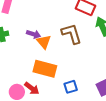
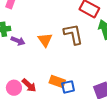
purple arrow: (34, 34) -> (18, 41), moved
orange rectangle: (45, 69) -> (57, 82), moved, size x0.7

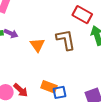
purple arrow: (18, 41) -> (11, 33), moved

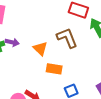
orange rectangle: (49, 87) -> (54, 69), moved

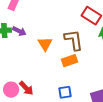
orange rectangle: (54, 69) -> (69, 61), moved, turned -42

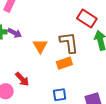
red arrow: (26, 88) -> (22, 79), moved

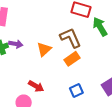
orange triangle: (40, 46) -> (44, 49), turned 35

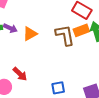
orange triangle: (44, 49) -> (30, 34), moved
orange rectangle: (72, 59) -> (81, 30), moved

